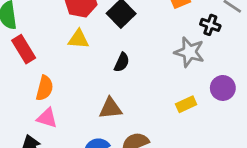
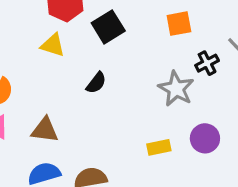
black cross: (210, 25) -> (207, 63), turned 30
brown triangle: (110, 108) -> (45, 130), moved

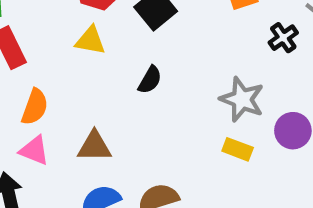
gray star: (176, 89) -> (242, 99), moved
yellow rectangle: (159, 147) -> (238, 149), turned 40

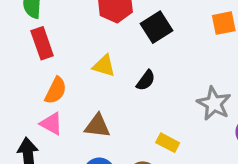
yellow triangle: (90, 41) -> (104, 66), moved
yellow rectangle: (238, 149) -> (168, 143), moved

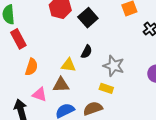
yellow triangle: (104, 66) -> (68, 65), moved
gray star: (214, 104) -> (114, 66), moved
pink triangle: (51, 124) -> (40, 94), moved

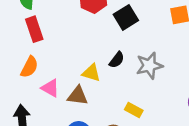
gray star: (114, 66) -> (149, 66), moved, turned 30
orange semicircle: (32, 67) -> (29, 67), moved
pink triangle: (40, 94) -> (50, 88), moved

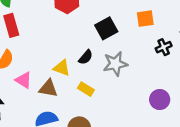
black square: (126, 17) -> (106, 28), moved
yellow rectangle: (134, 110) -> (86, 89), moved

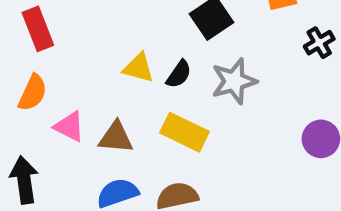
yellow triangle: (62, 68) -> (139, 68), moved
yellow rectangle: (86, 89) -> (185, 132), size x1.5

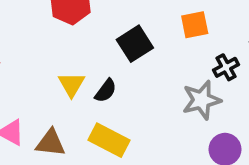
yellow triangle: (139, 68) -> (71, 84), turned 44
gray star: (234, 81) -> (202, 100), moved

